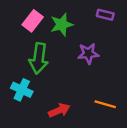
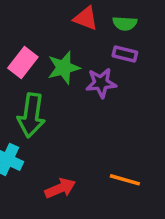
purple star: (88, 54) -> (101, 83), moved

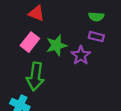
red triangle: (86, 18) -> (36, 13), moved
purple star: (101, 83) -> (81, 55), turned -30

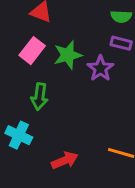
green arrow: (35, 76) -> (40, 97), size x0.7

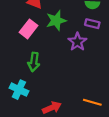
green star: (68, 55) -> (56, 20), moved

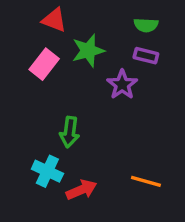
green arrow: (34, 62) -> (70, 132), moved
cyan cross: (19, 90) -> (47, 171), moved

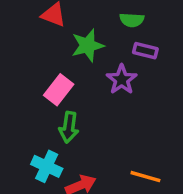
green semicircle: (146, 25) -> (132, 20), moved
pink rectangle: (44, 64) -> (59, 90), moved

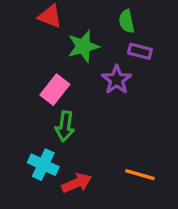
green semicircle: (132, 20) -> (127, 21), turned 75

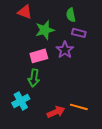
pink rectangle: (55, 90) -> (39, 56), moved, turned 36
cyan cross: (43, 165) -> (21, 101), turned 36
red arrow: (77, 183) -> (56, 112), moved

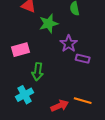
purple rectangle: (79, 33) -> (83, 59), moved
pink rectangle: (39, 56) -> (21, 50), moved

